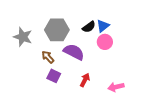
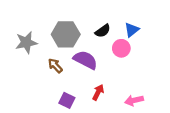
blue triangle: (103, 26) -> (132, 30), moved
gray star: (23, 37) -> (26, 42), turned -30
purple square: (54, 76) -> (67, 100), moved

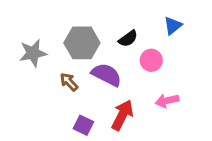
blue triangle: (132, 30) -> (173, 26), moved
red arrow: (98, 92) -> (122, 115), size x1.5
pink arrow: (134, 100) -> (167, 101), moved

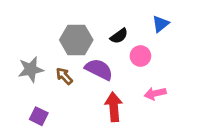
gray star: (33, 53) -> (31, 69), moved
red arrow: (122, 115) -> (114, 107), turned -32
purple square: (83, 125) -> (39, 116), moved

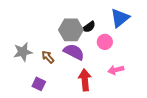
blue triangle: (161, 24) -> (120, 18), size x1.5
gray hexagon: (76, 40) -> (71, 30), moved
purple square: (39, 116) -> (39, 84), moved

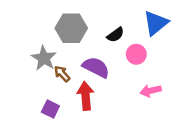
gray hexagon: (71, 30) -> (71, 28), moved
gray star: (23, 52) -> (44, 58), moved, turned -30
red arrow: (85, 80) -> (86, 96), moved

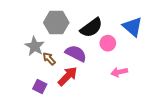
blue triangle: (156, 23) -> (133, 27), moved, turned -40
black semicircle: (115, 35) -> (91, 28), size x1.6
red arrow: (86, 96) -> (68, 76), turned 50

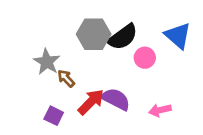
gray hexagon: (56, 23) -> (94, 34), moved
purple semicircle: (76, 53) -> (116, 99), moved
pink arrow: (119, 72) -> (160, 110), moved

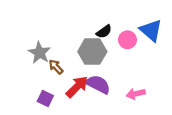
gray hexagon: (94, 34) -> (92, 52), moved
black semicircle: (123, 37) -> (104, 32), size x0.6
pink circle: (145, 58) -> (127, 40), moved

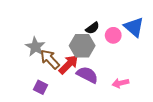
brown arrow: (56, 67) -> (50, 59), size x1.5
red arrow: (77, 87) -> (69, 64), moved

